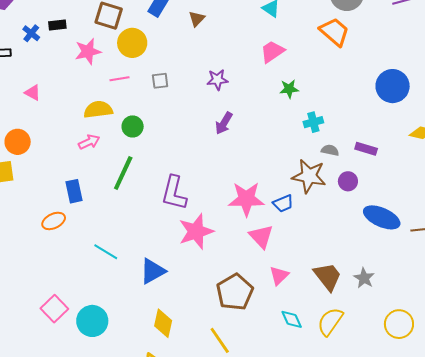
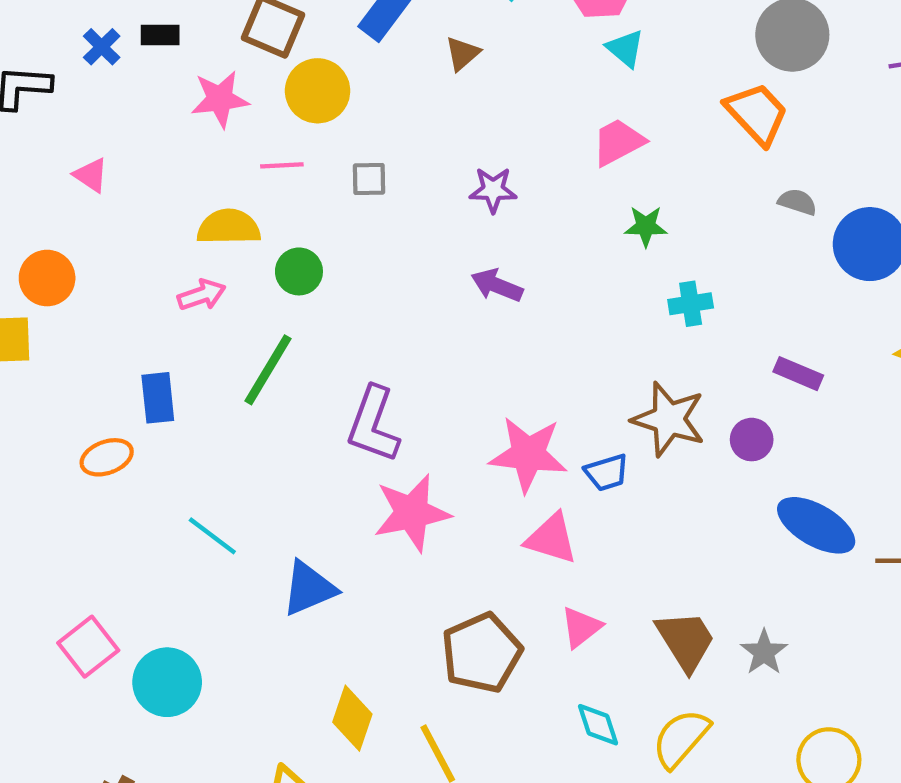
purple arrow: (224, 123) -> (497, 285), turned 75
gray semicircle: (330, 150) -> (797, 202), moved
pink triangle: (261, 236) -> (551, 539), turned -36
yellow diamond: (163, 323) -> (352, 718), moved

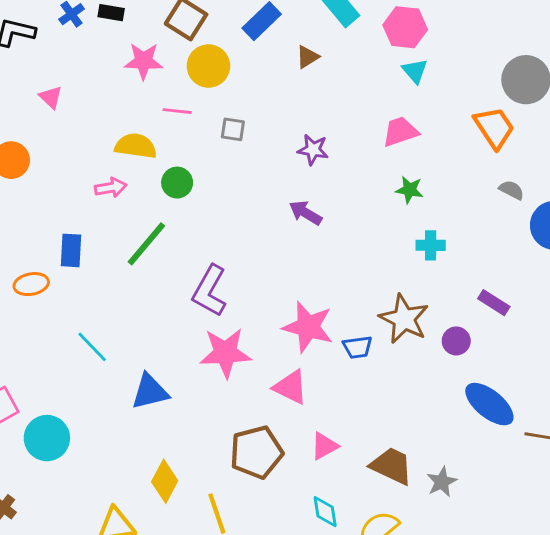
pink triangle: (551, 539) -> (291, 387), moved
brown trapezoid: (686, 641) -> (392, 466), turned -42

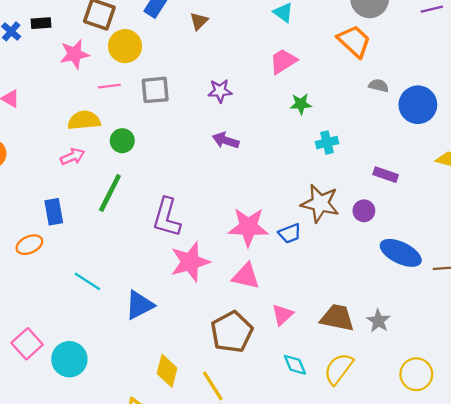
gray square: (233, 129) -> (155, 90), size x1.5

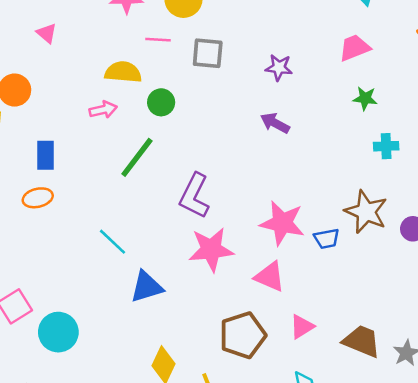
blue rectangle: (54, 212) -> (45, 155), moved
cyan line: (87, 281) -> (113, 242), moved

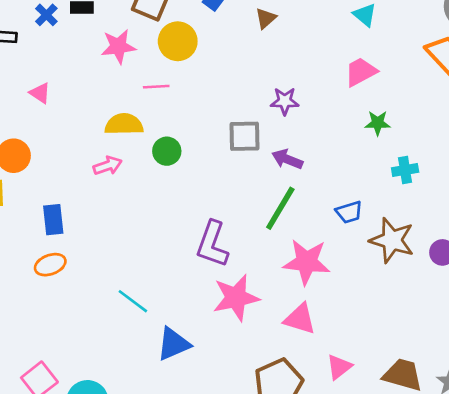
gray square: (208, 53) -> (244, 136), moved
green line: (137, 157) -> (280, 208), moved
blue trapezoid: (327, 239) -> (349, 212), moved

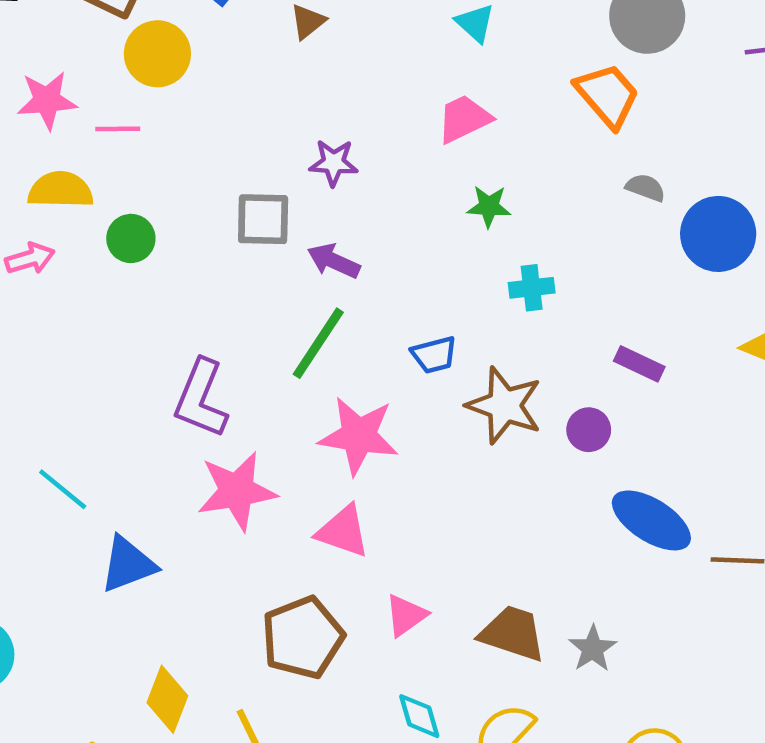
pink star: (118, 46) -> (47, 100), moved

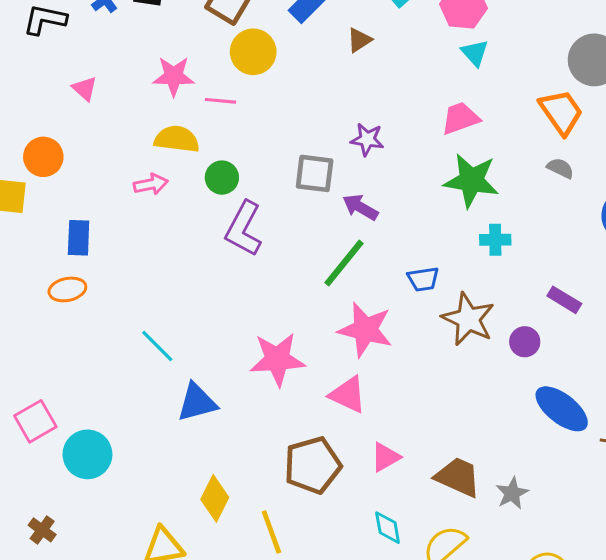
gray semicircle: (646, 188) -> (560, 168), moved
green star: (489, 206) -> (471, 180), size x1.8
purple L-shape: (201, 399) -> (244, 229), moved

